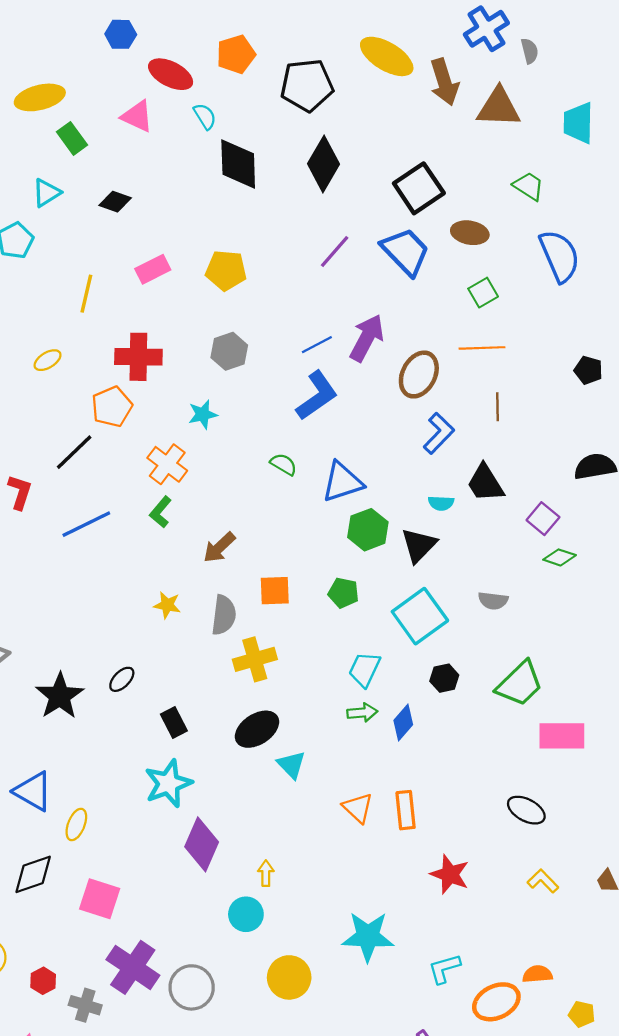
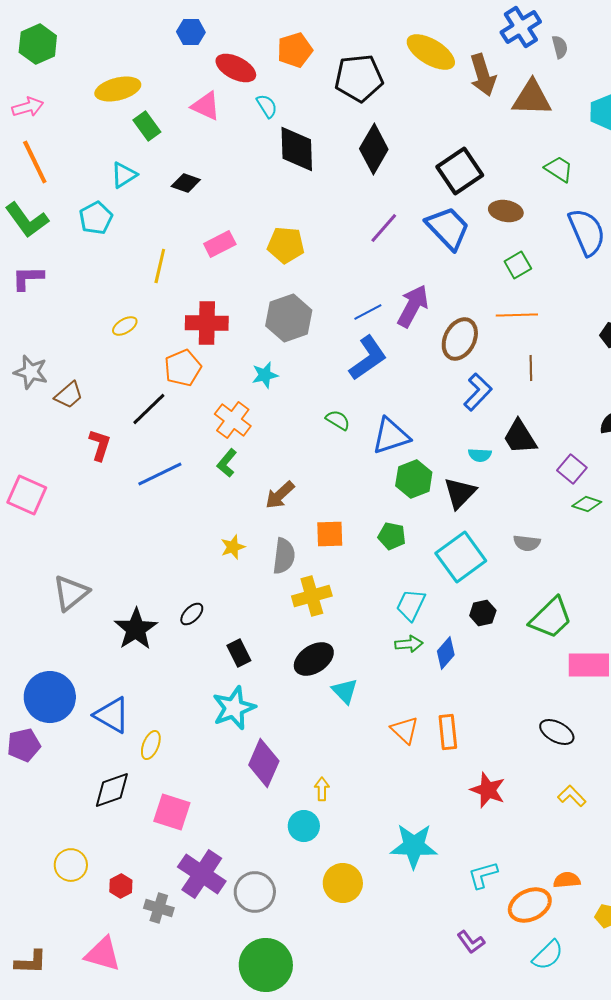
gray hexagon: (229, 351) -> (289, 318), size x1.4
yellow star: (167, 605) -> (233, 547), turned -30

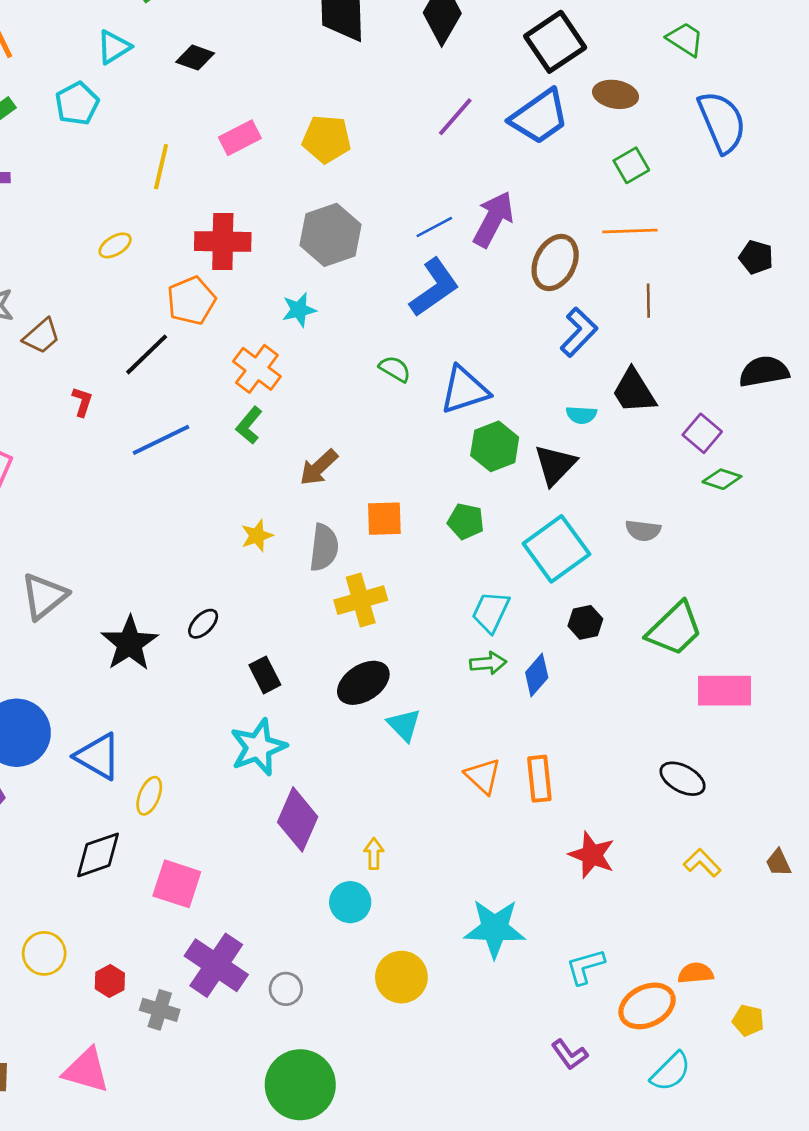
blue trapezoid: (448, 228) -> (539, 117), turned 99
red L-shape: (100, 445) -> (82, 402), size x0.7
gray circle: (255, 892) -> (286, 989), size x0.6

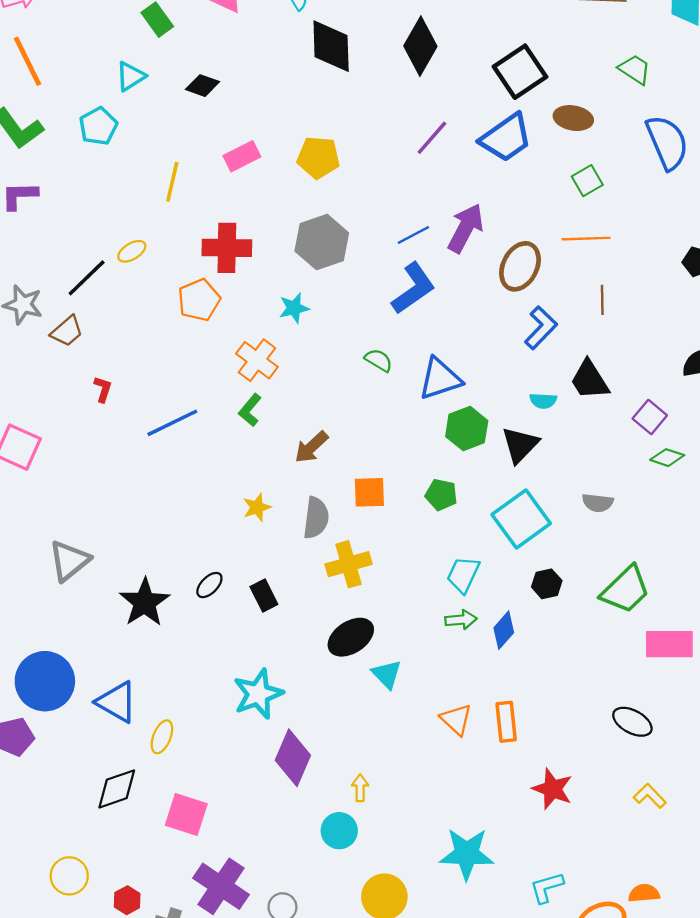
black line: (147, 354) -> (87, 278), moved
black rectangle: (265, 675) -> (264, 595), moved

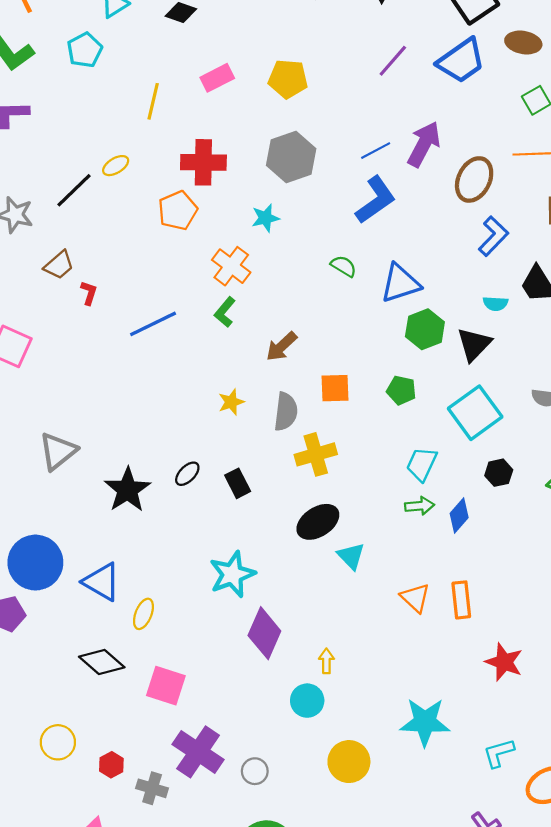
brown trapezoid: (67, 331) -> (59, 265), moved
black diamond: (117, 789) -> (102, 662), turned 60

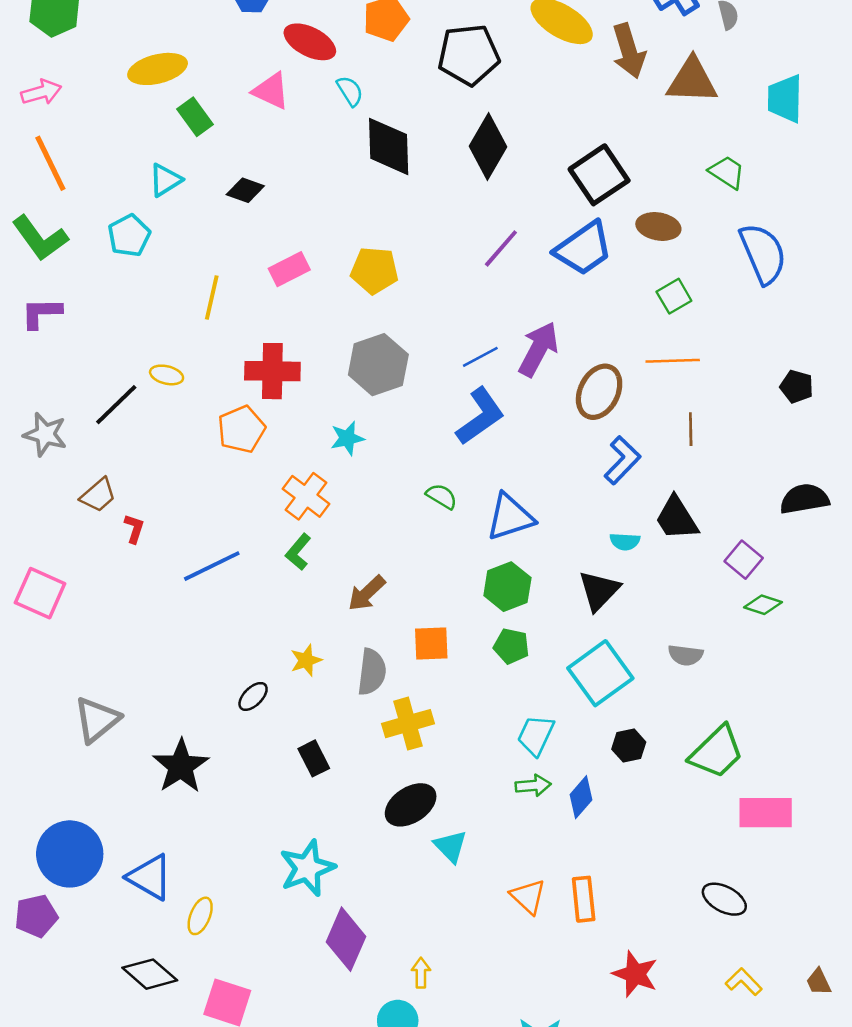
yellow ellipse: (116, 166) -> (167, 375), turned 45
green hexagon: (425, 329) -> (507, 587), moved
black ellipse: (187, 474) -> (253, 696), moved

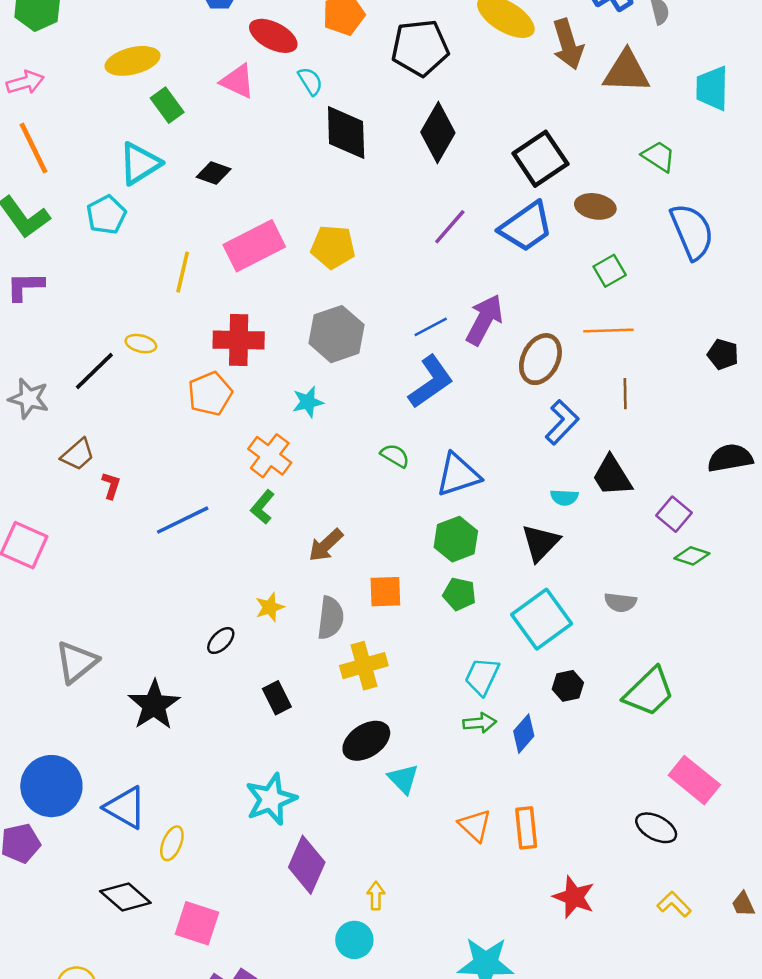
cyan triangle: (165, 180) -> (140, 163), size x1.4
pink rectangle: (289, 269) -> (254, 246), size x1.6
pink rectangle: (766, 813) -> (694, 780), moved, turned 39

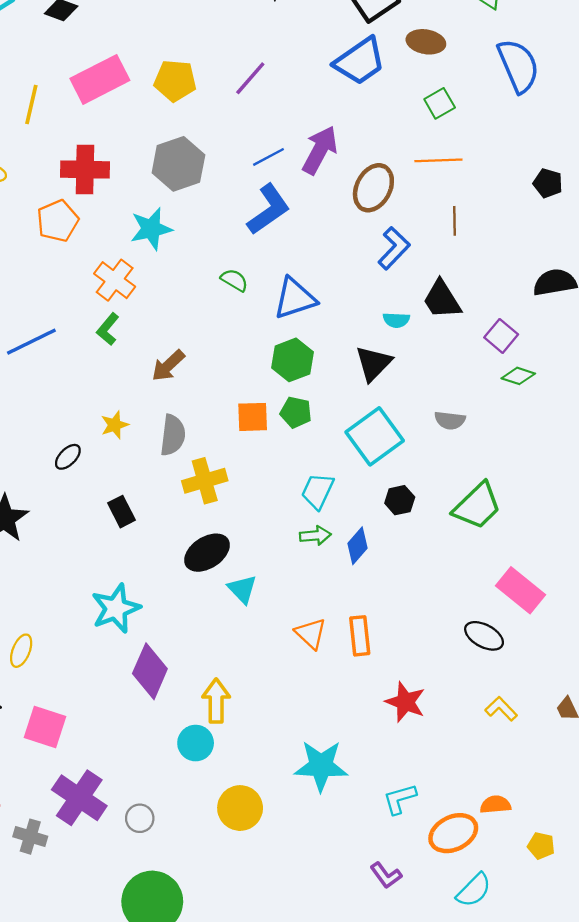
purple line: (450, 227) -> (250, 78), moved
cyan star: (308, 402) -> (151, 229), size x1.4
orange square: (385, 592) -> (253, 417), moved
yellow arrow: (376, 896) -> (216, 701), size x1.6

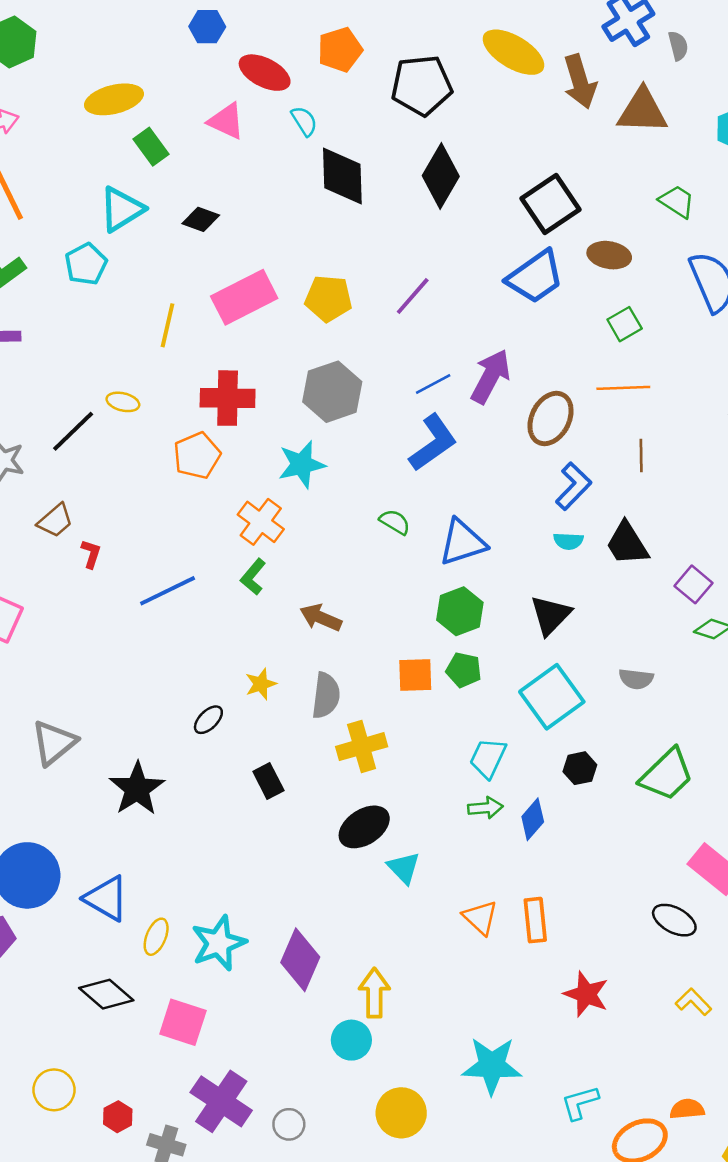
cyan semicircle: (396, 320) -> (568, 541), moved
brown arrow: (168, 366) -> (321, 618), turned 66
cyan star: (116, 608) -> (219, 943), moved

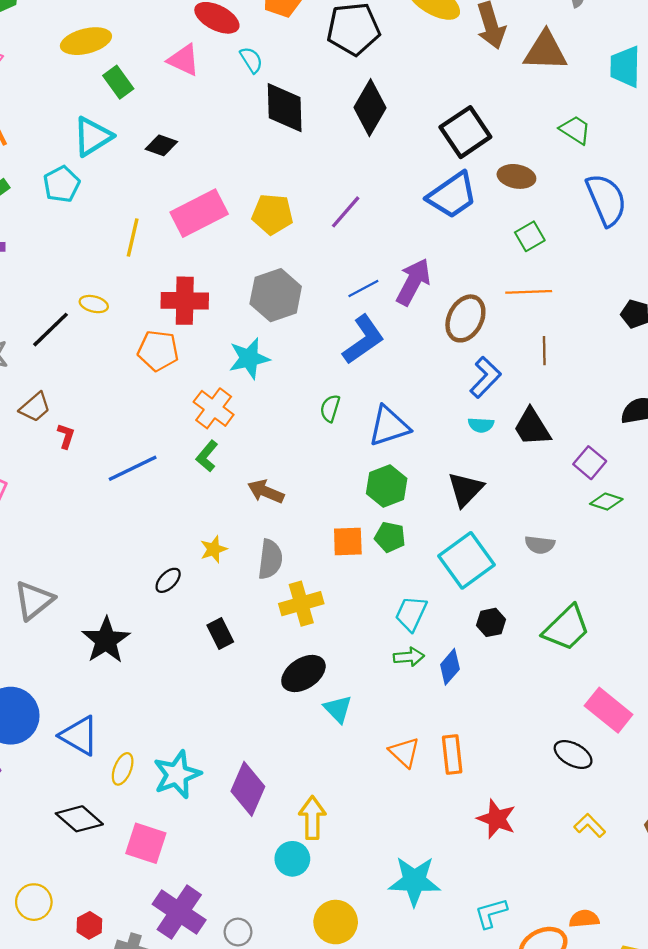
orange pentagon: (197, 456) -> (158, 351), turned 30
green semicircle: (395, 522) -> (330, 408), turned -104

